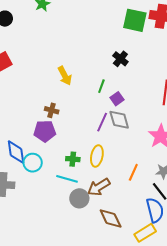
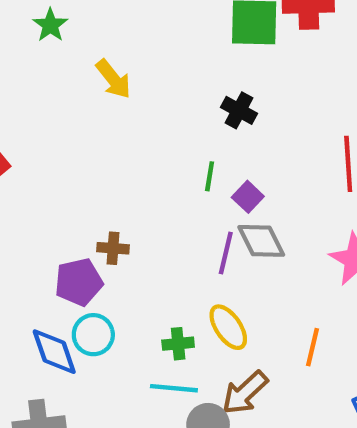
yellow arrow: (65, 76) -> (113, 79), moved
purple pentagon: (45, 131) -> (79, 282), moved
yellow ellipse: (97, 156) -> (228, 327), turned -35
cyan circle: (33, 163) -> (93, 335), moved

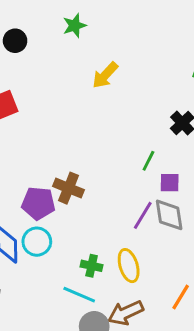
yellow arrow: (113, 79) -> (105, 75), turned 64
purple square: (248, 197) -> (170, 183), turned 30
brown cross: (113, 248) -> (69, 188), size x1.4

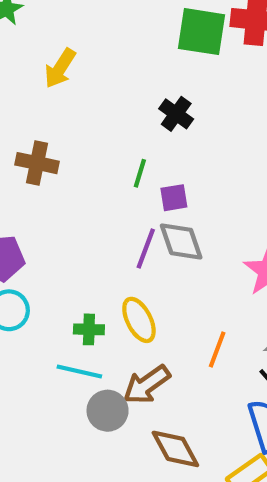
brown cross: (69, 188) -> (37, 163), moved

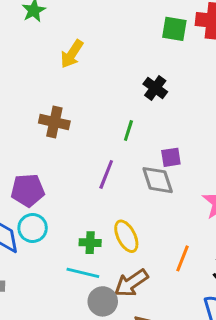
green square: (202, 32) -> (174, 29), size x0.7
purple square: (174, 198) -> (171, 157), moved
purple line: (146, 249) -> (106, 174), moved

